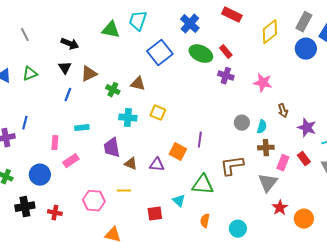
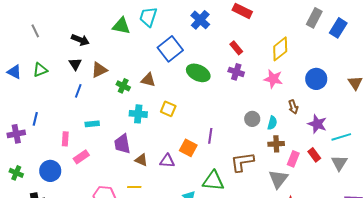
yellow diamond: (270, 32) -> (280, 49), moved
blue circle: (306, 49) -> (316, 79), moved
green ellipse: (201, 54) -> (198, 73), moved

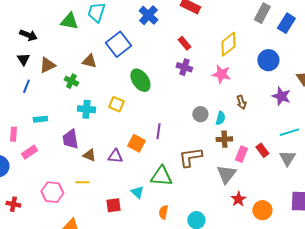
green ellipse: (198, 73) -> (140, 80), moved, turned 30
blue circle: (316, 79) -> (268, 60), moved
brown triangle: (148, 80) -> (89, 61), moved
purple star: (317, 124) -> (281, 96), moved

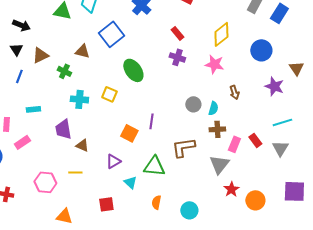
purple triangle: (115, 156) -> (113, 161), moved, turned -35
red square: (113, 205) -> (106, 204), moved

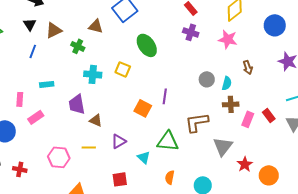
purple triangle: (113, 161) -> (119, 141), moved
gray triangle: (219, 164) -> (223, 146), moved

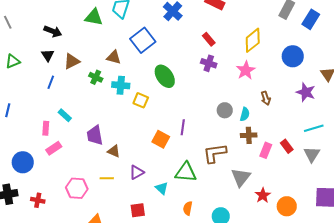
pink star: (228, 39) -> (246, 70), turned 30
cyan cross: (93, 74) -> (121, 85), moved
cyan rectangle: (47, 84) -> (65, 115), turned 48
pink rectangle: (20, 99) -> (46, 128), moved

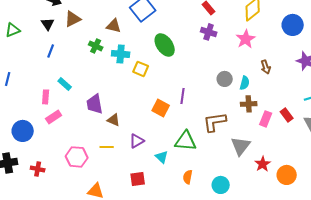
brown triangle: (72, 61) -> (73, 19), moved

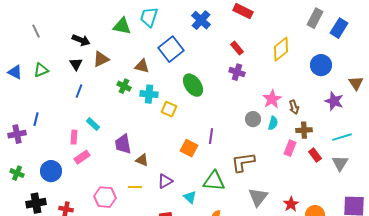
pink star: (246, 39) -> (272, 99), moved
brown cross: (249, 104) -> (304, 130), moved
pink rectangle: (266, 119) -> (290, 148), moved
gray triangle: (241, 146) -> (258, 197), moved

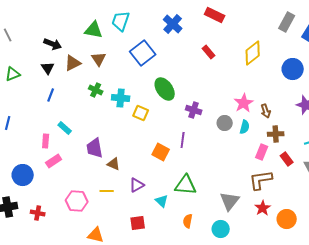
brown triangle: (142, 66) -> (99, 59), moved, turned 42
purple cross: (237, 72) -> (194, 110), moved
brown L-shape: (243, 162) -> (261, 180), moved

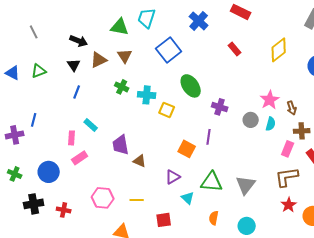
purple triangle: (137, 185) -> (173, 177), moved
yellow line: (107, 191) -> (137, 200), moved
gray triangle: (230, 201) -> (246, 185), moved

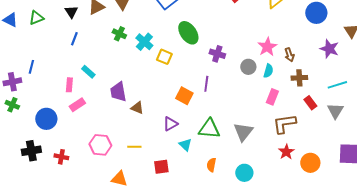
cyan cross: (147, 95) -> (144, 42), turned 36
pink rectangle: (288, 149) -> (272, 97), moved
green cross: (15, 174) -> (12, 105), moved

